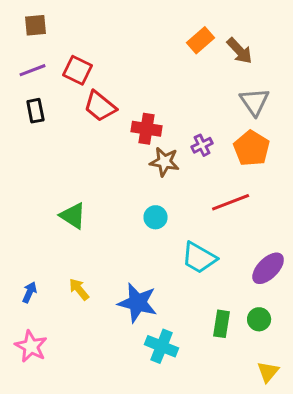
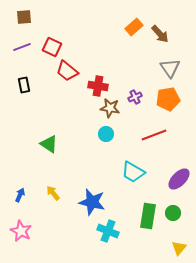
black rectangle: (35, 111) -> (24, 85), moved
orange pentagon: (252, 148) -> (168, 99), turned 30
cyan circle: (156, 217) -> (106, 134), moved
green rectangle: (222, 324) -> (148, 216), size x1.4

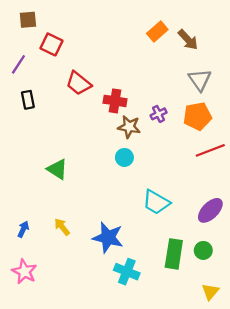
purple line: (22, 47) -> (18, 64), moved, turned -36
red square: (52, 47) -> (51, 44), moved
red line: (154, 135) -> (210, 150), moved

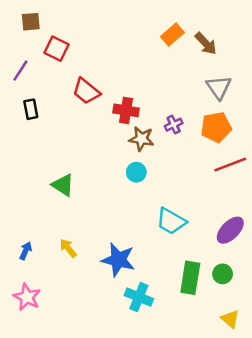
yellow triangle: (210, 292) -> (230, 319), turned -30

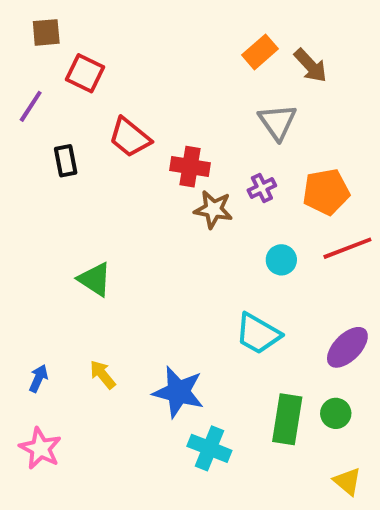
gray triangle: (219, 87) -> (277, 122), moved
black rectangle: (31, 109) -> (66, 161), moved
cyan circle: (136, 172) -> (281, 260), moved

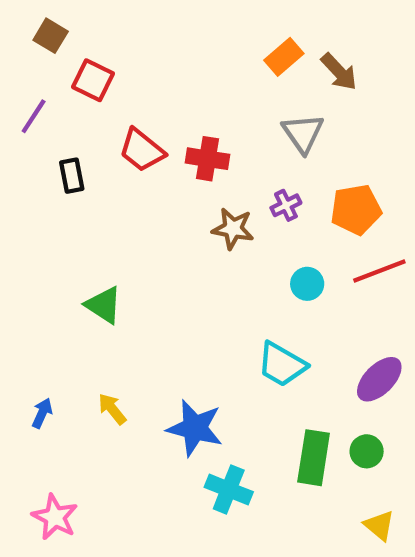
brown square: (46, 32) -> (51, 36), turned 36
red cross: (190, 167) -> (208, 159), moved
pink star: (40, 448) -> (55, 517), moved

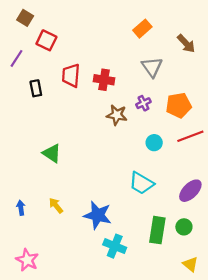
brown arrow: (339, 72) -> (186, 43), moved
red trapezoid: (142, 150) -> (71, 75), turned 55
blue arrow: (42, 413) -> (21, 208), turned -32

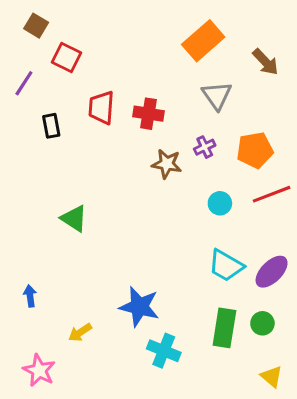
orange rectangle: (142, 29) -> (203, 41), size x1.5
cyan trapezoid: (141, 183) -> (226, 266), moved
yellow arrow: (56, 206) -> (80, 332), moved, turned -84

